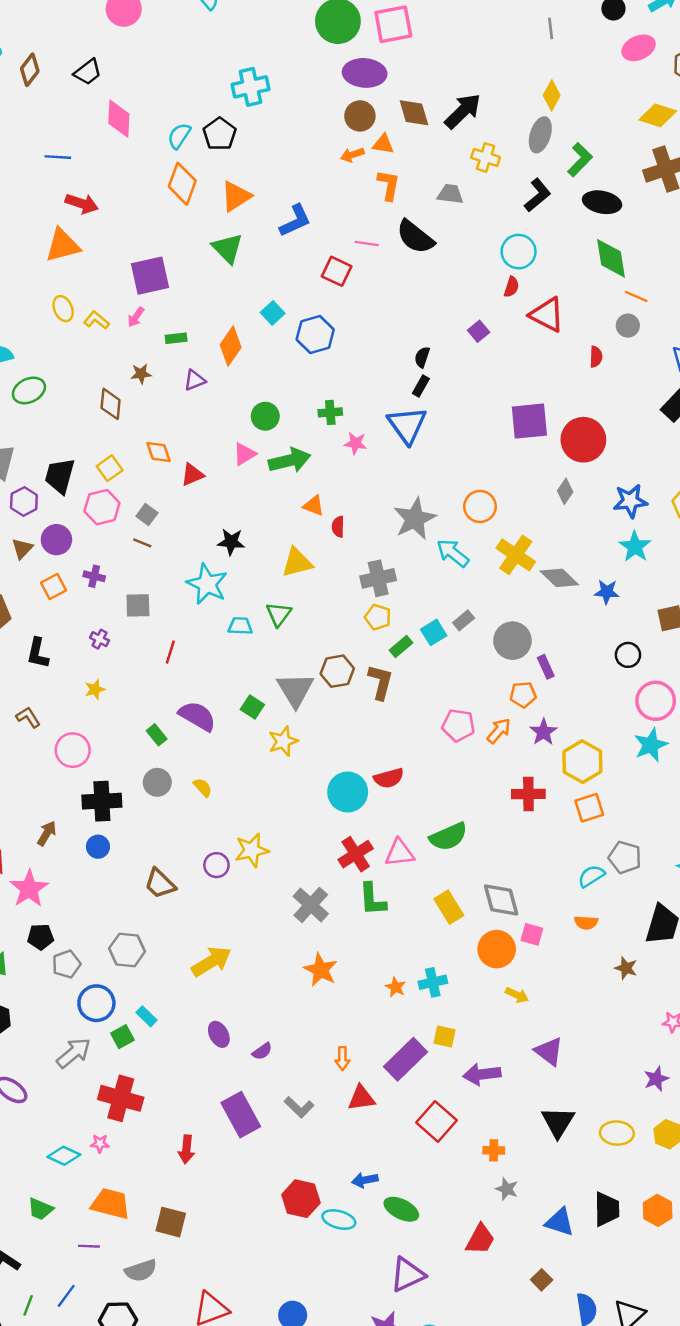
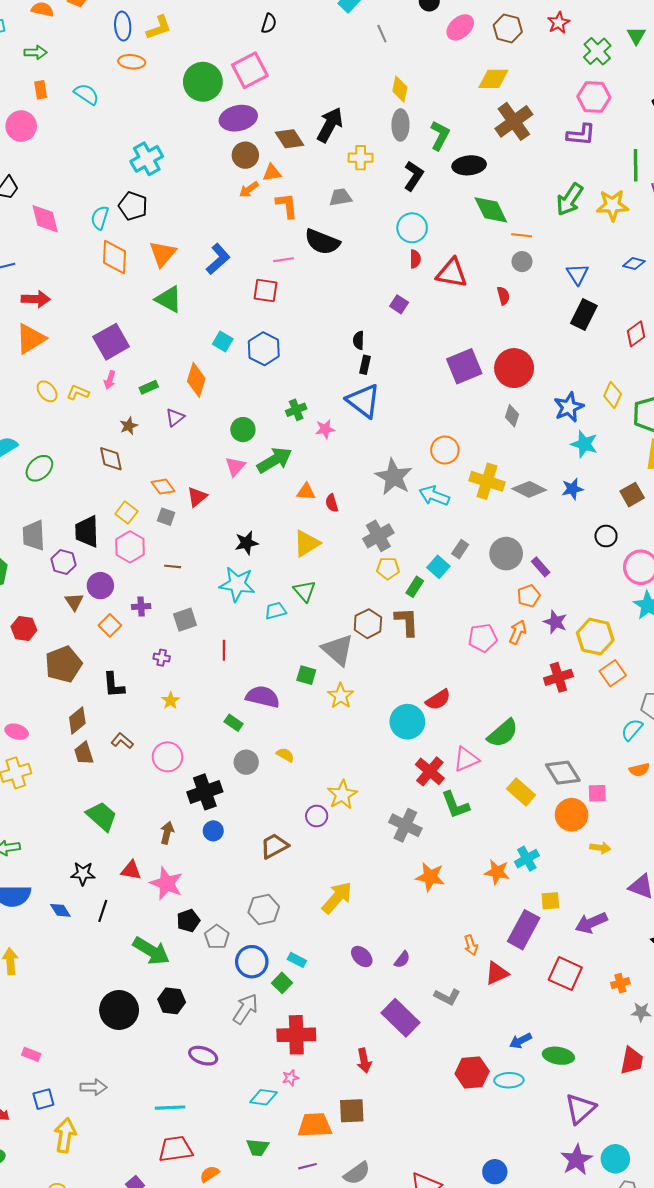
gray square: (147, 515) -> (166, 517), moved
brown trapezoid: (160, 884) -> (274, 846), turned 124
orange star: (396, 987) -> (497, 872), size x1.4
brown square: (171, 1222) -> (352, 1111), moved

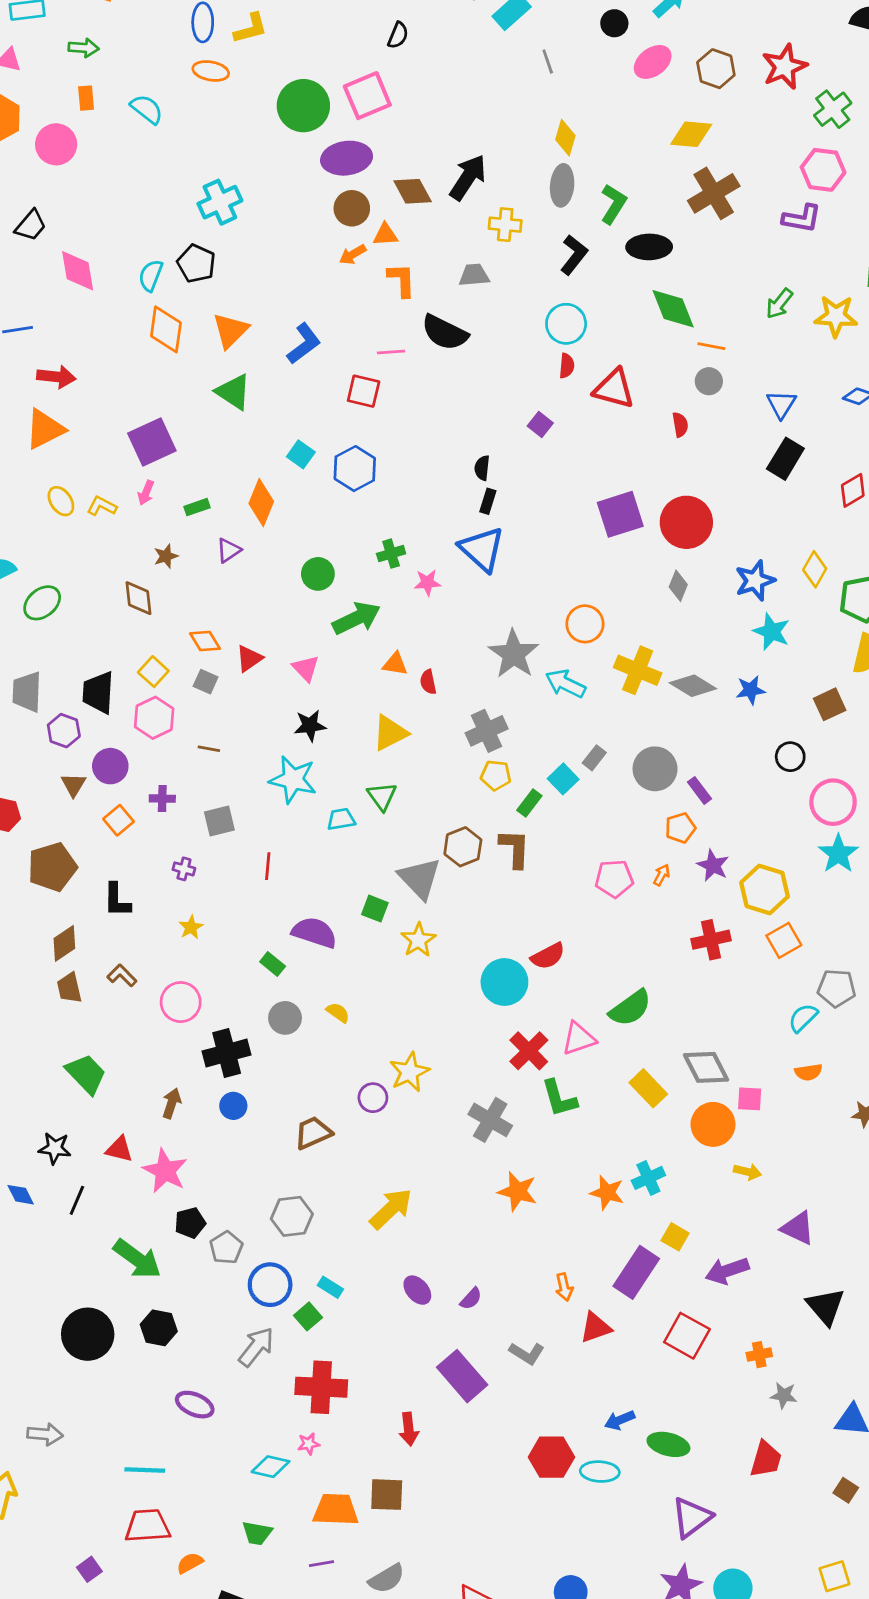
red star: (559, 23) -> (784, 67), size x1.5
green arrow: (570, 199) -> (779, 304), size x0.7
pink triangle: (235, 466) -> (306, 668), moved, turned -30
orange arrow: (518, 632) -> (662, 875), size x0.7
yellow square: (550, 901) -> (675, 1237), turned 30

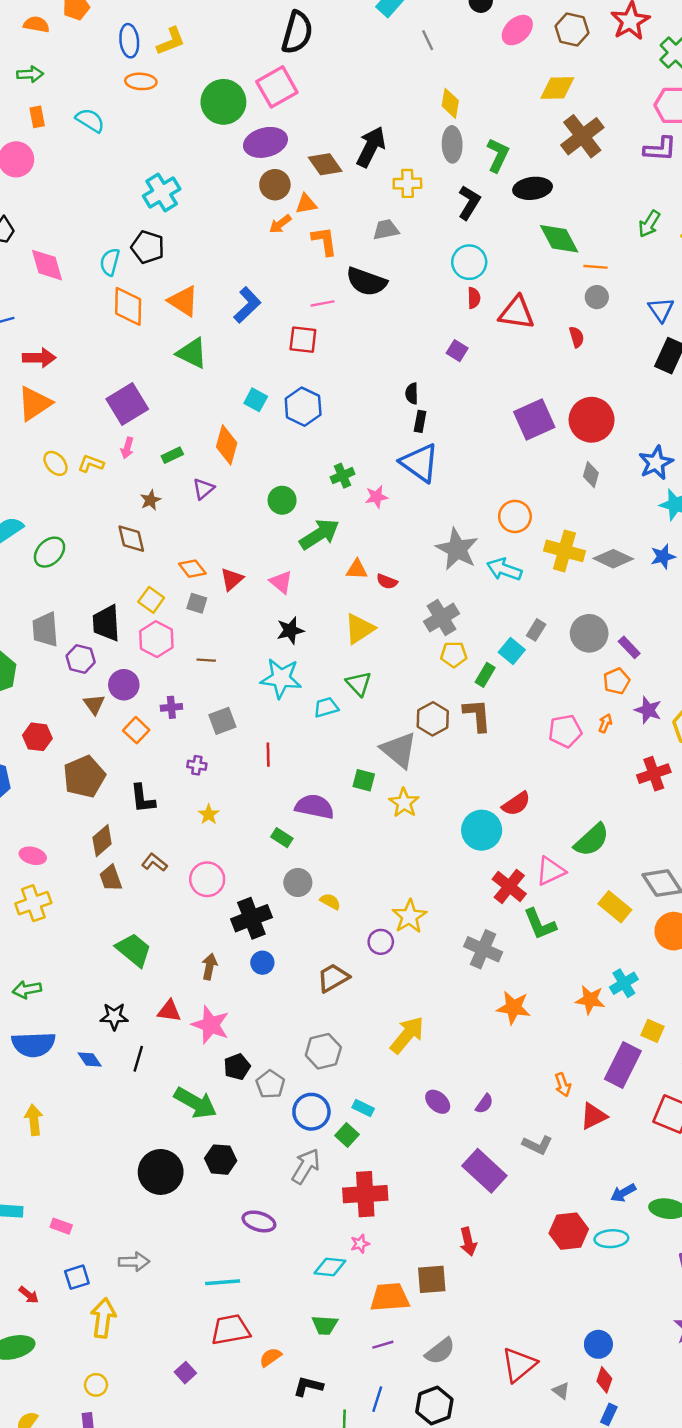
black semicircle: (398, 35) -> (297, 32), size x1.8
orange triangle: (230, 330) -> (183, 301), turned -36
red semicircle: (428, 682) -> (387, 582), turned -50
yellow semicircle: (338, 1013) -> (330, 902), moved
red arrow: (409, 1429) -> (468, 1242), moved

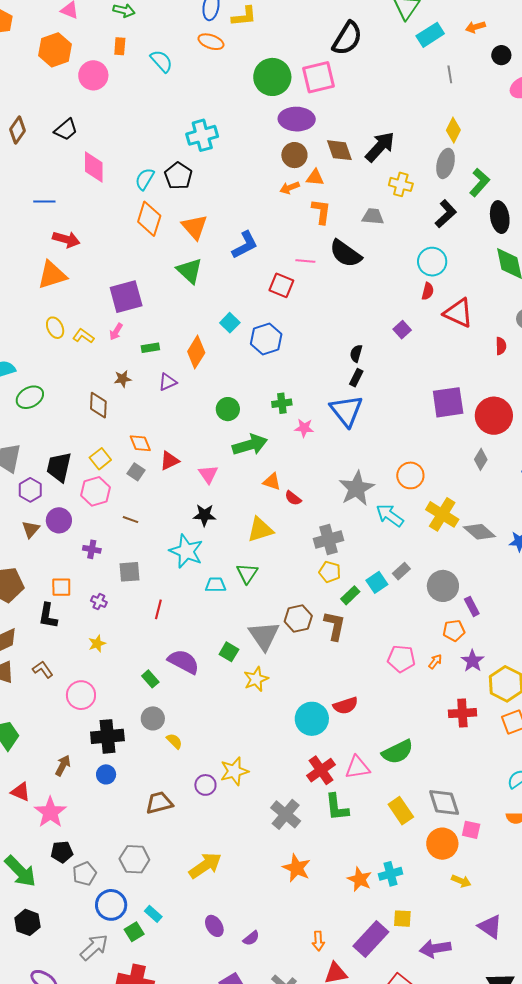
black ellipse: (533, 188) -> (500, 217), turned 72
orange square: (136, 730) -> (61, 587), moved, turned 30
yellow square: (652, 1031) -> (402, 919), turned -36

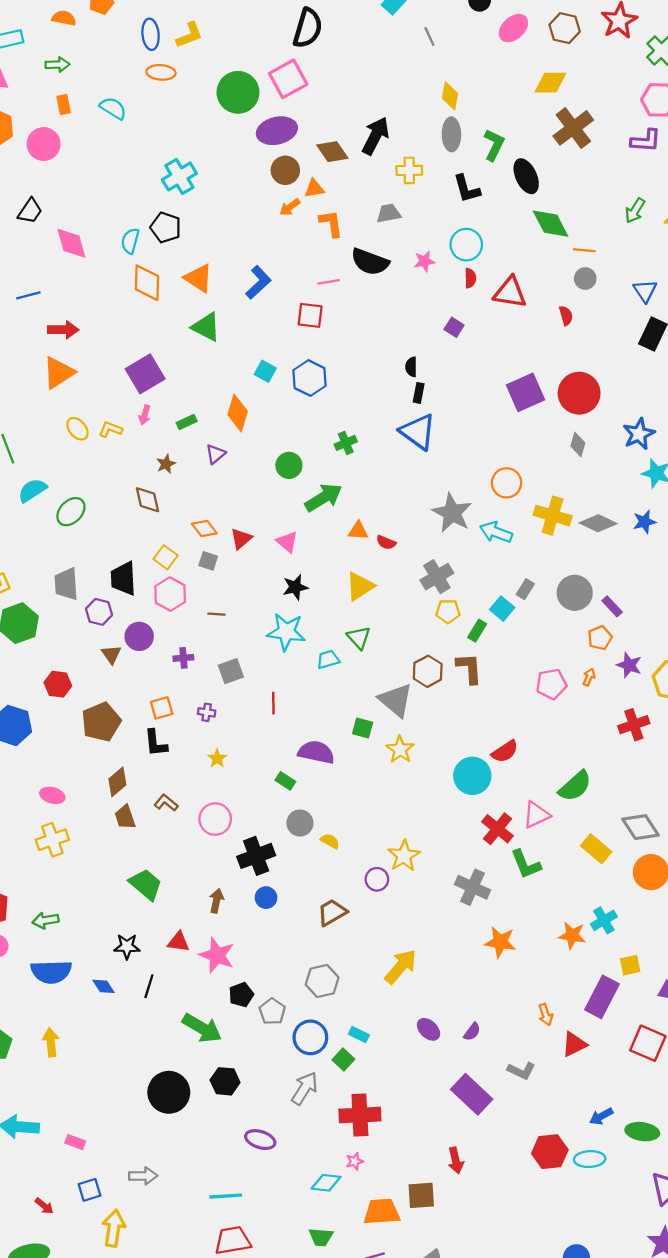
black L-shape: (446, 214) -> (467, 189), turned 132
pink star: (304, 428) -> (424, 261), moved

